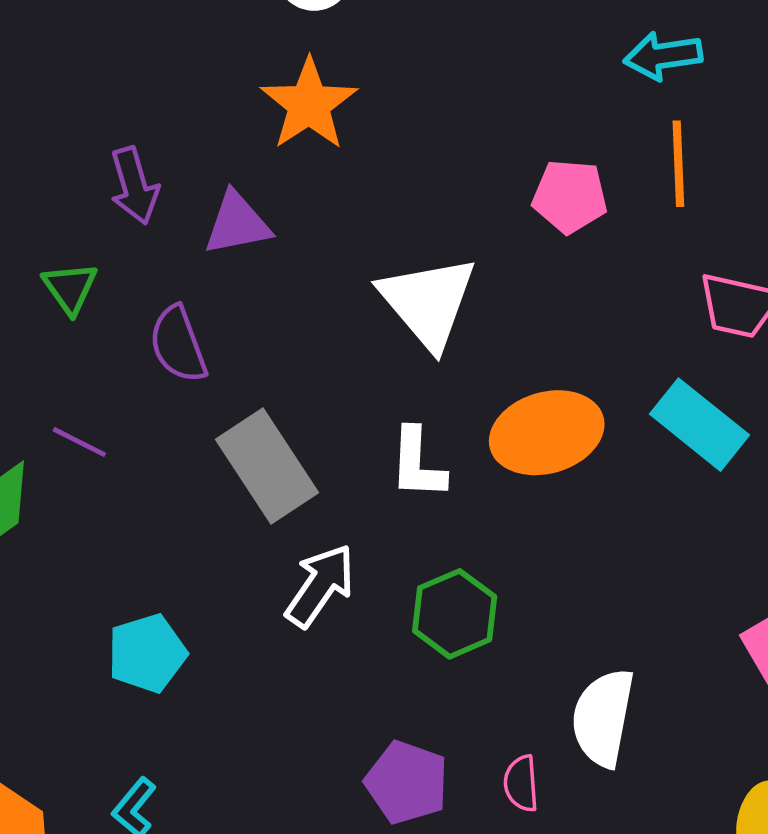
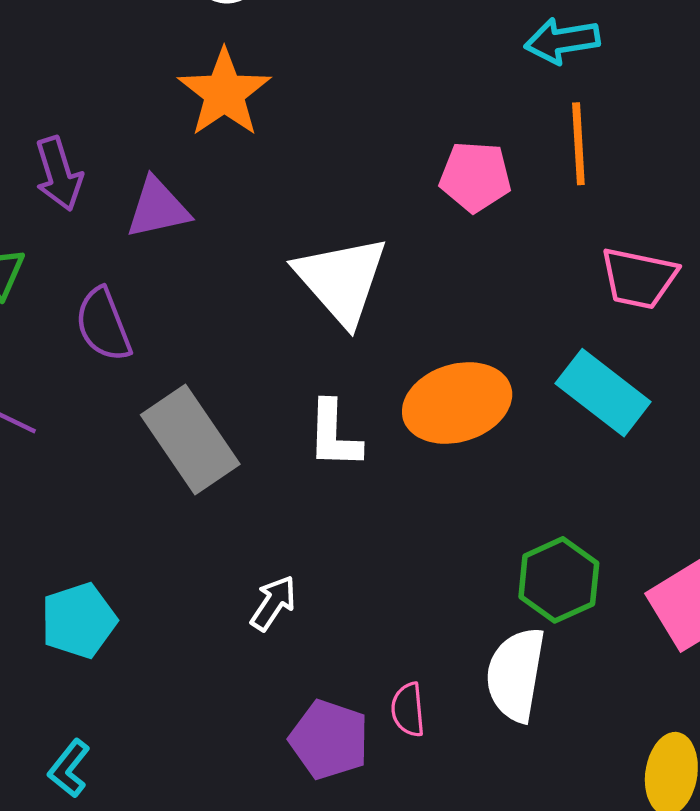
white arrow: (320, 586) -> (273, 603), moved, size x0.7
green hexagon: (455, 614) -> (559, 580), moved
pink semicircle: (521, 783) -> (408, 710), moved

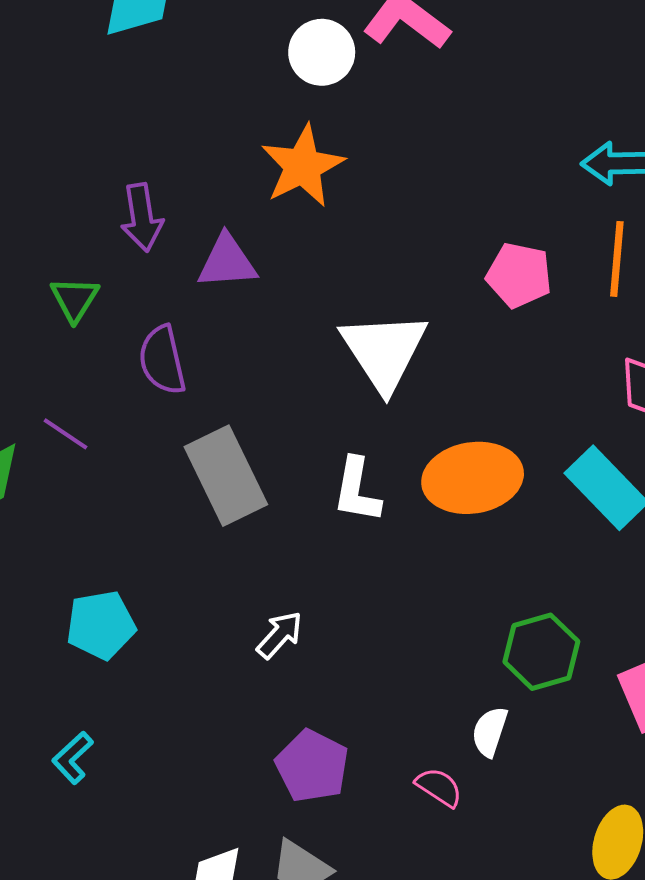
white semicircle: (516, 674) -> (490, 732), size x0.6
pink semicircle: (408, 710) -> (439, 787), moved, turned 120

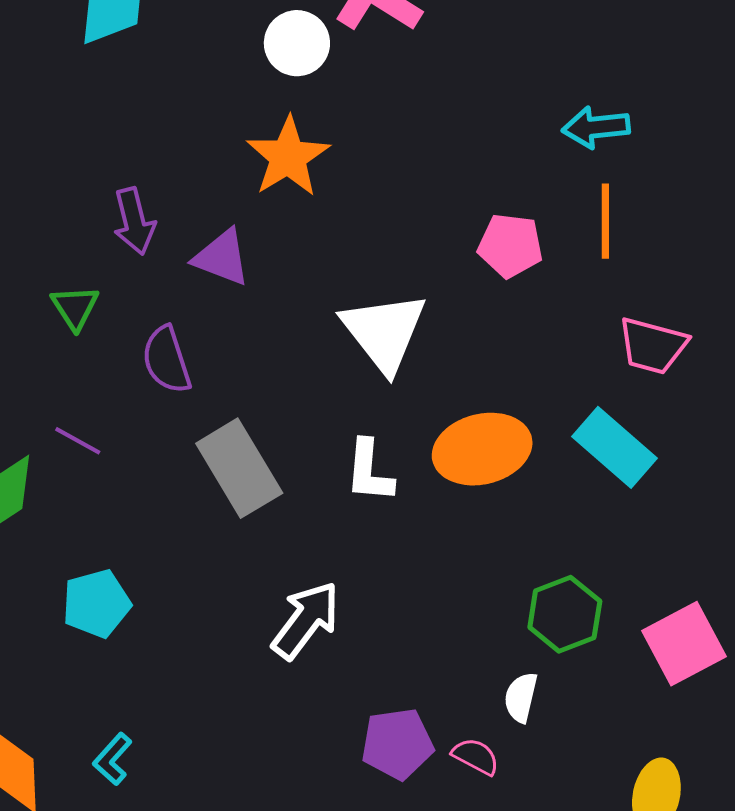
purple triangle: (227, 262) -> (222, 257), turned 30
cyan pentagon: (101, 625) -> (96, 604), moved
white arrow: (280, 635) -> (306, 620), size x1.6
purple pentagon: (312, 766) -> (397, 744), moved, turned -30

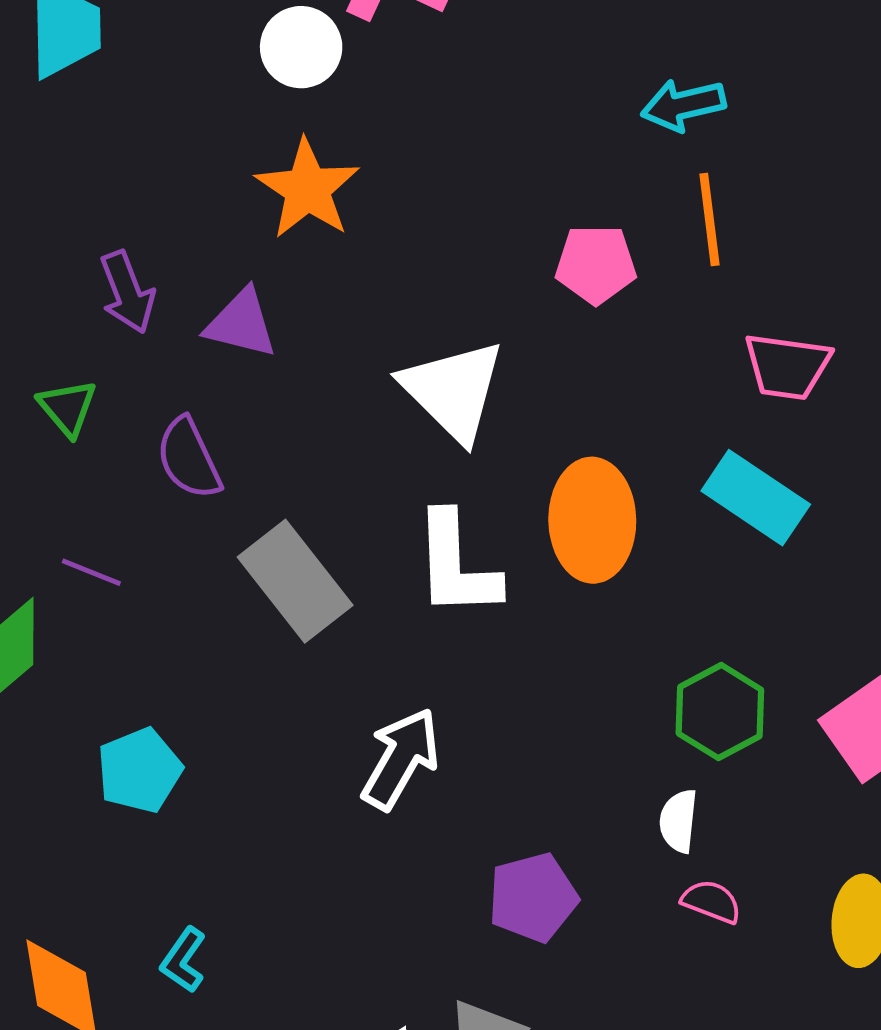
orange ellipse: (482, 449) -> (592, 520), turned -70
white L-shape: (369, 471) -> (456, 565), size x1.4
pink semicircle: (476, 756) -> (711, 901), moved

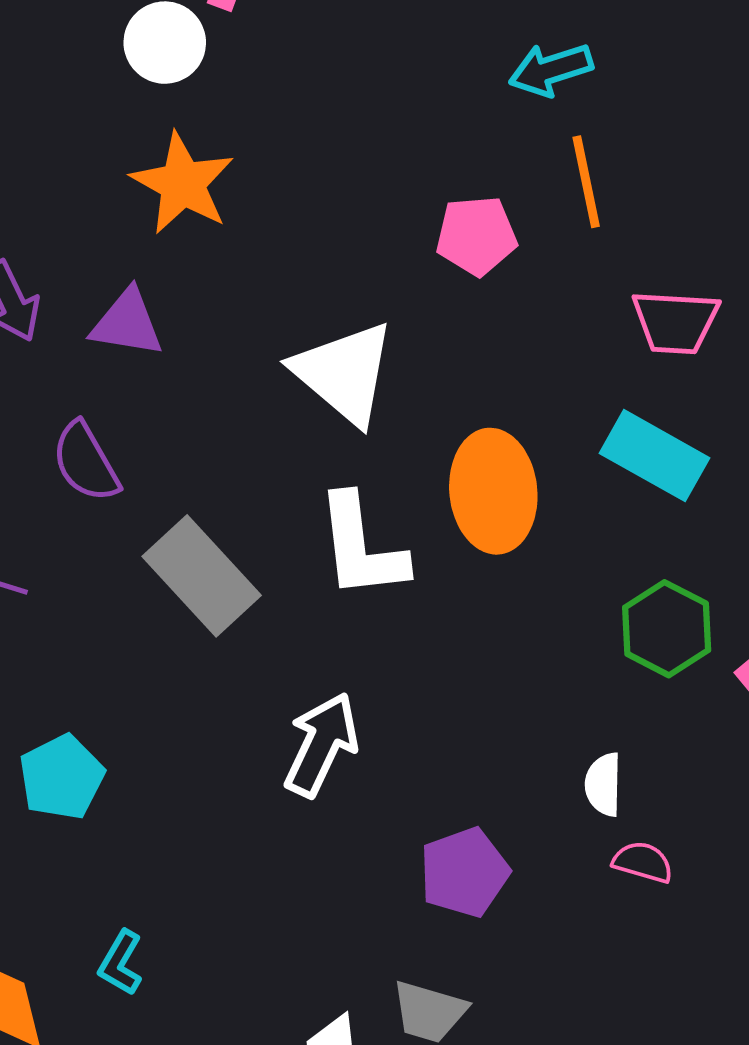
green hexagon: (720, 712) -> (667, 629), moved

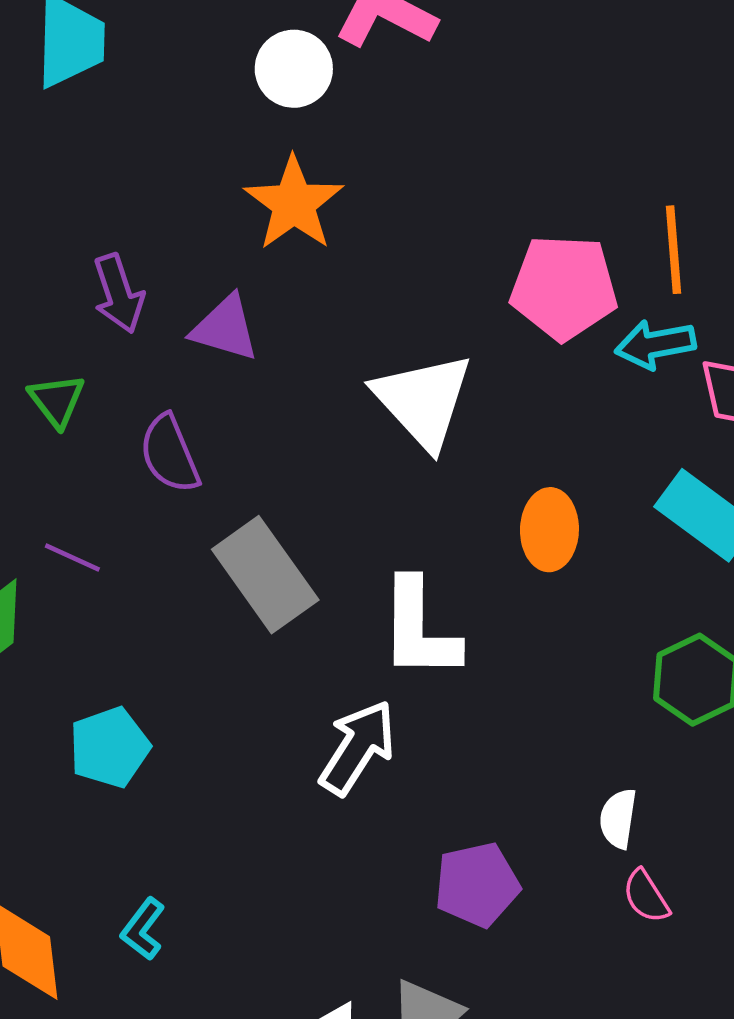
cyan arrow: (551, 70) -> (655, 344), moved
pink pentagon: (476, 236) -> (564, 287), size x1.4
orange ellipse: (493, 491) -> (549, 530), size x0.7
white L-shape: (361, 547) -> (419, 629), moved
pink semicircle: (643, 862) -> (646, 896), turned -146

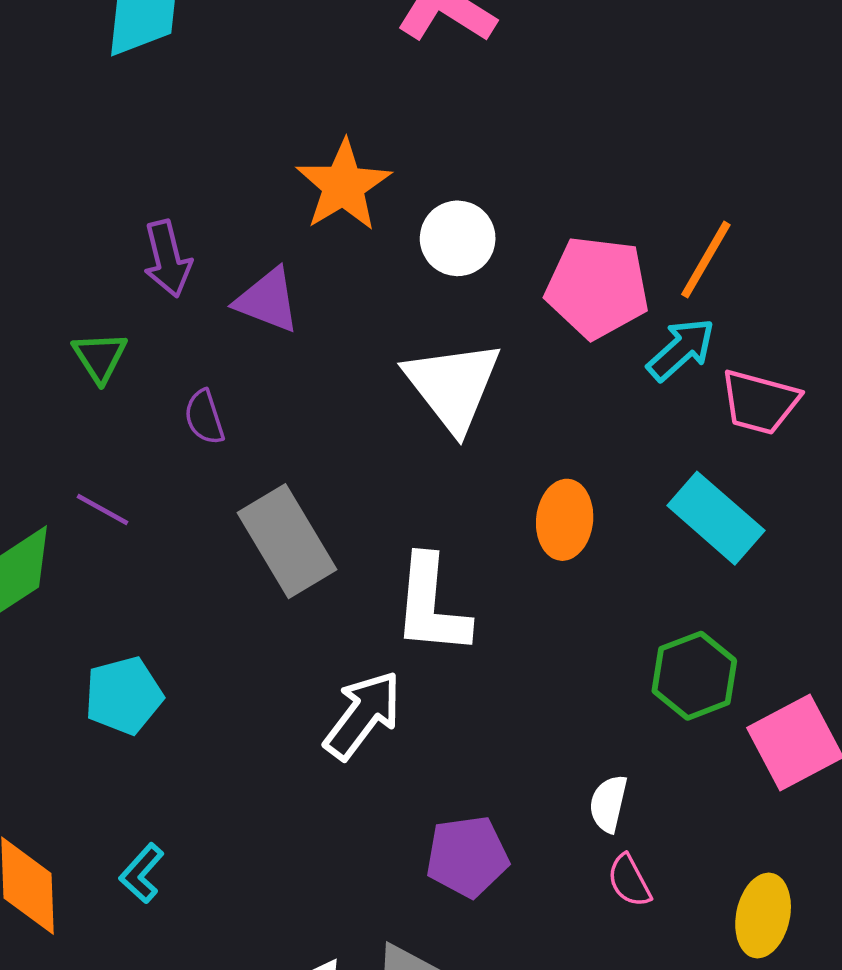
white circle: (294, 69) -> (458, 238), moved
orange line: (673, 250) -> (706, 260), turned 30
cyan arrow: (655, 344) -> (681, 349), turned 144
purple semicircle: (170, 454) -> (204, 417), size x0.7

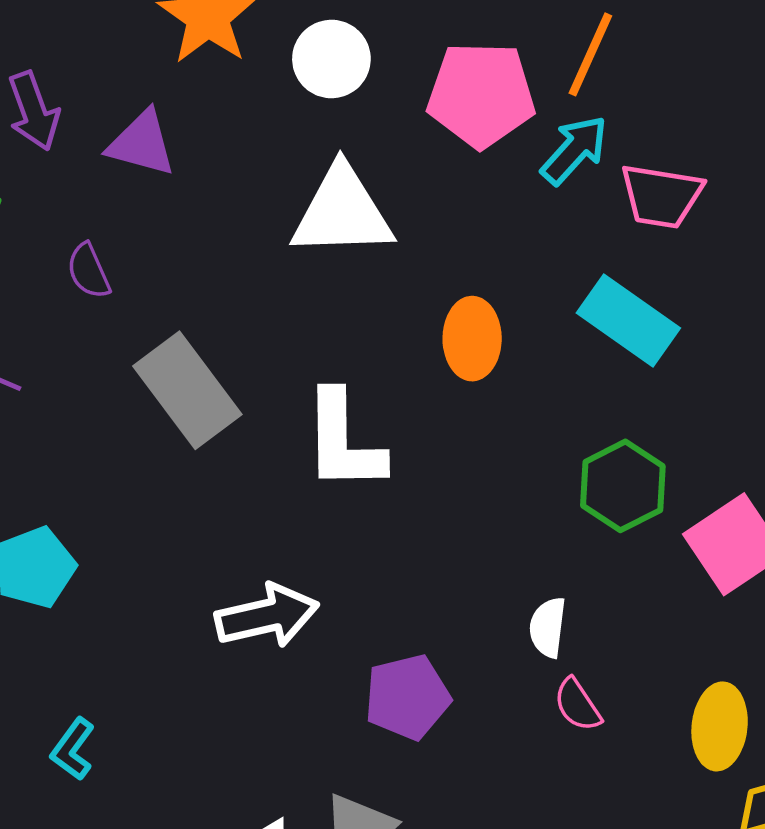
white triangle: (453, 386) -> (342, 212), turned -48
white arrow: (363, 715) -> (267, 616), moved, turned 46

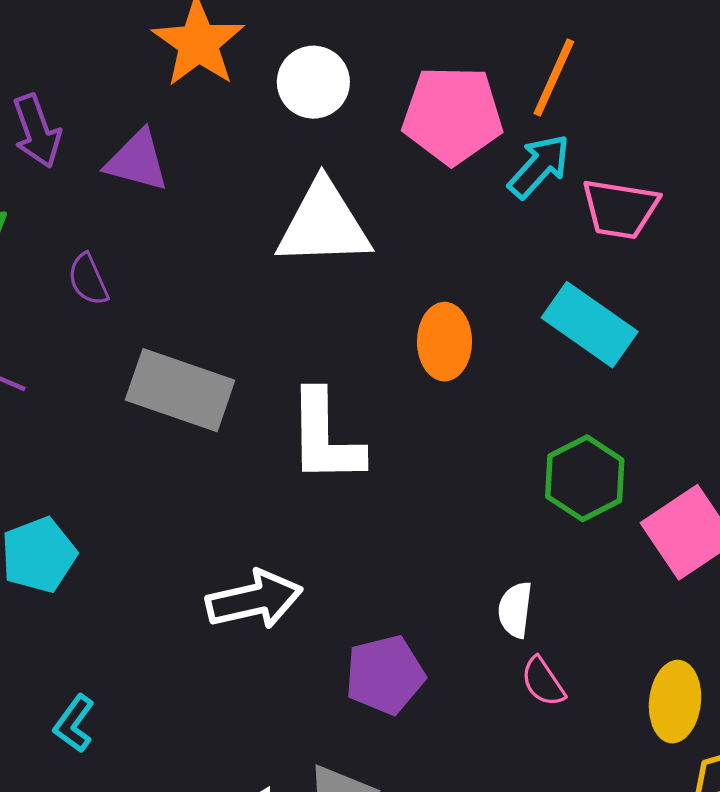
gray rectangle: (187, 390) -> (180, 390), turned -34

